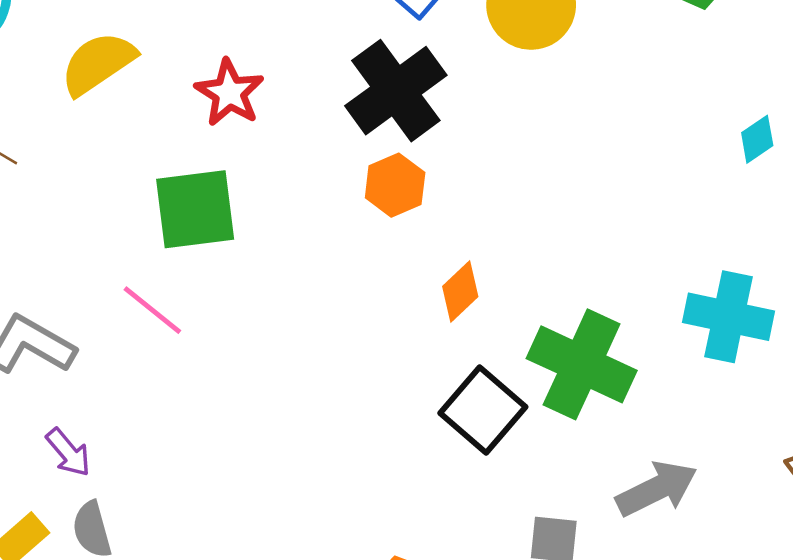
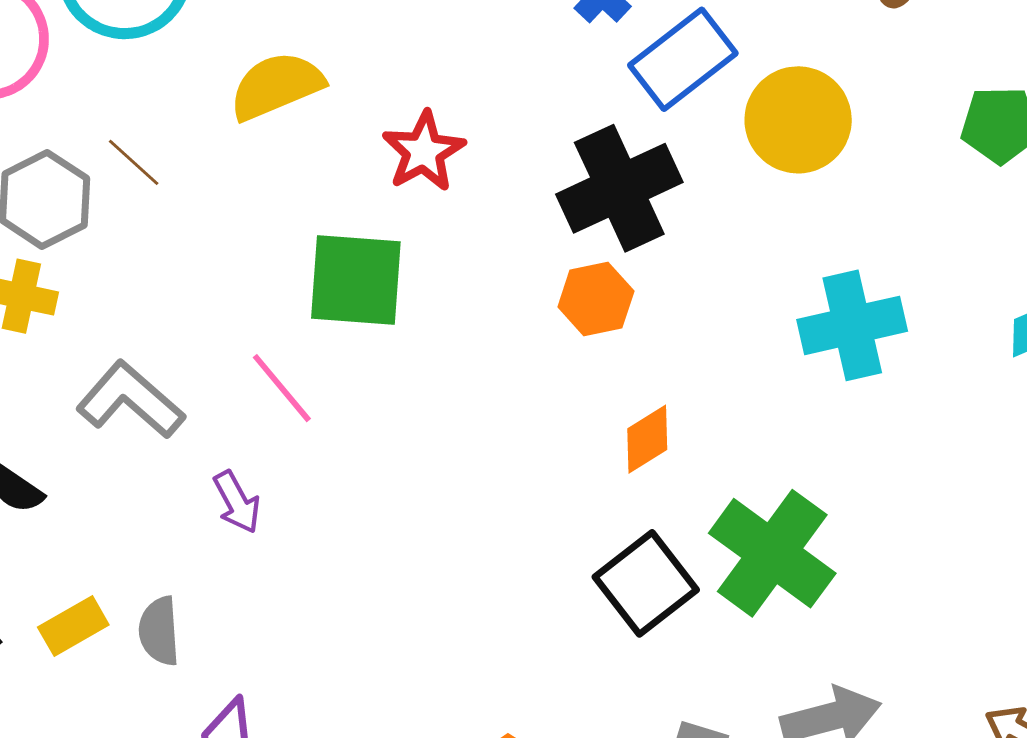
cyan cross: (728, 317) -> (852, 325), moved, turned -36
purple arrow: (68, 452) -> (237, 502), moved

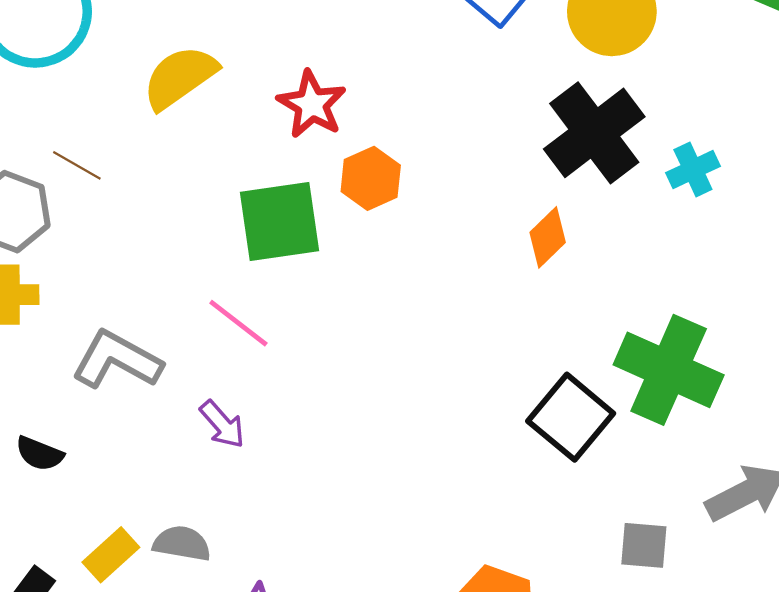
black cross: (619, 188) -> (594, 133), moved
orange hexagon: (596, 299) -> (371, 178), moved
cyan cross: (852, 325) -> (693, 169), size x0.6
orange diamond: (647, 439) -> (548, 237), moved
gray semicircle: (159, 631) -> (182, 543), turned 116

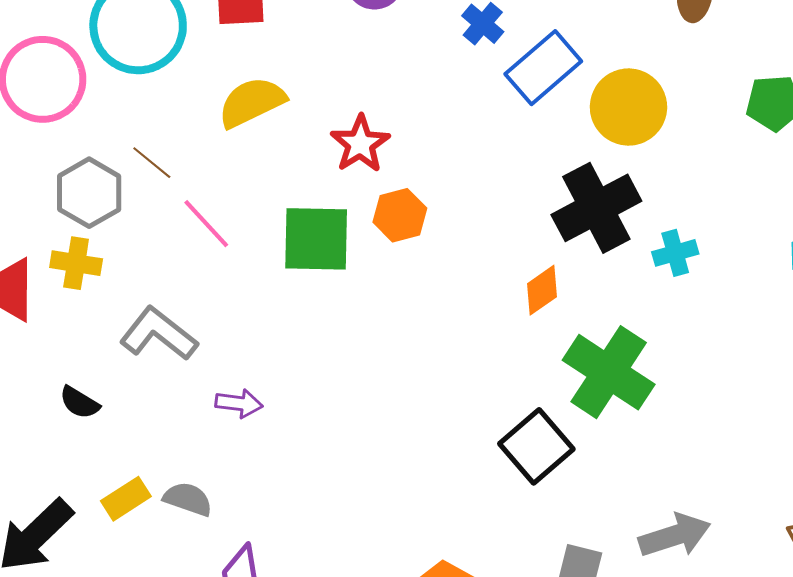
pink line: (238, 323) -> (206, 224), moved
green cross: (669, 370) -> (609, 372), moved
purple arrow: (222, 424) -> (239, 403), turned -51

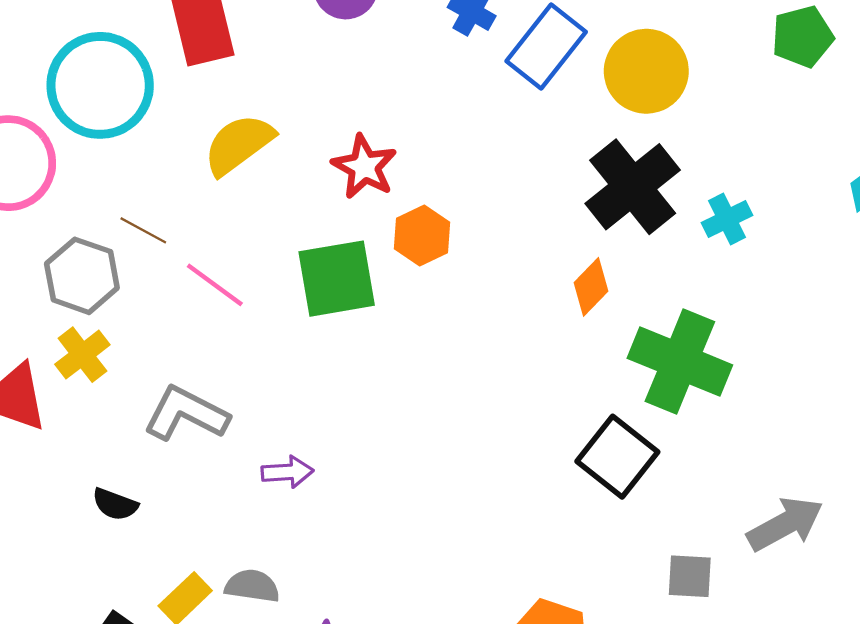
yellow cross: (76, 263) -> (82, 355), turned -36

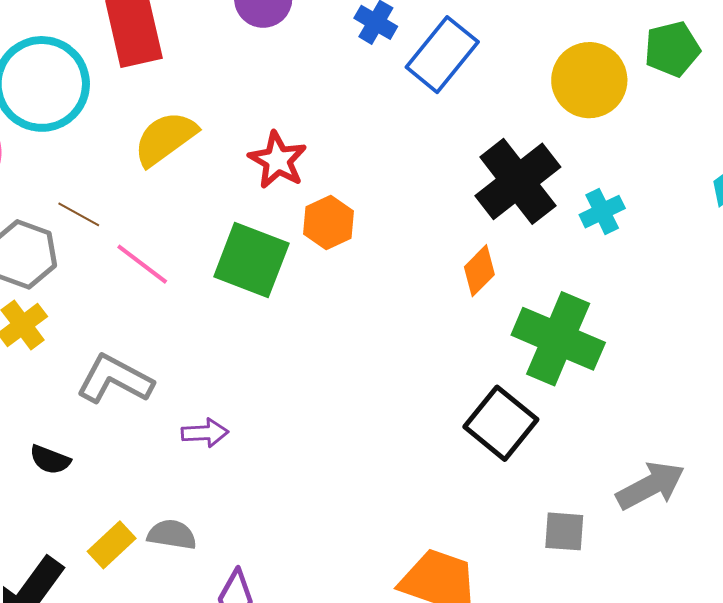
yellow circle: (646, 71) -> (589, 80), moved
green square: (337, 279) -> (251, 260), turned 30

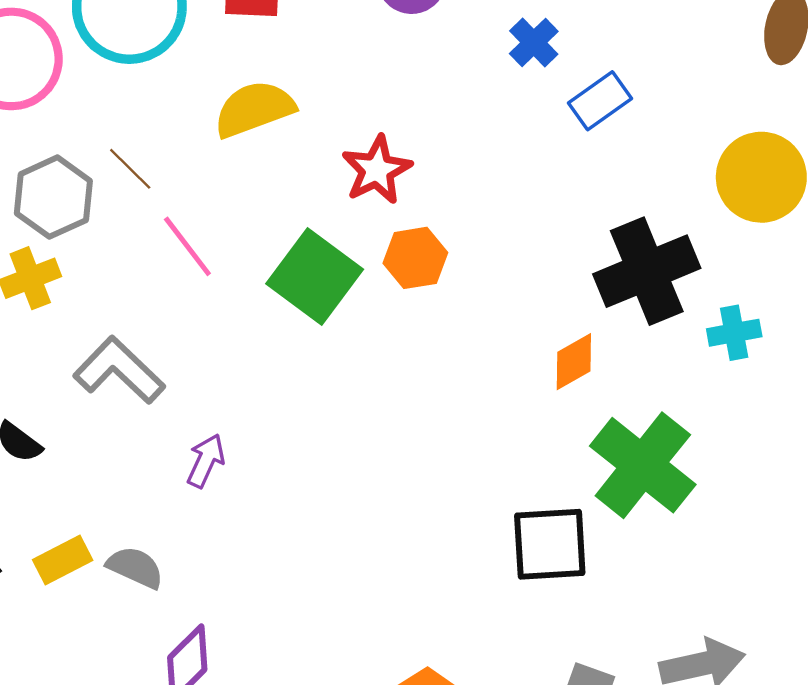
blue rectangle: (442, 55) -> (600, 101), size x0.7
black square: (501, 423) -> (550, 544), turned 32
purple arrow: (205, 433) -> (206, 461), turned -78

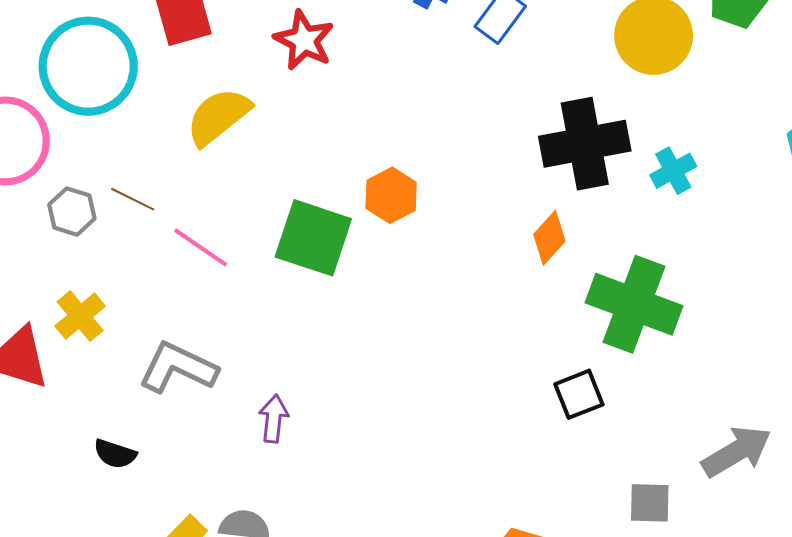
red star: (377, 170) -> (304, 40), moved
gray hexagon: (53, 197) -> (72, 212), moved, size x0.7
black cross: (647, 271) -> (585, 144), turned 30
black square: (550, 544) -> (579, 394), size x0.7

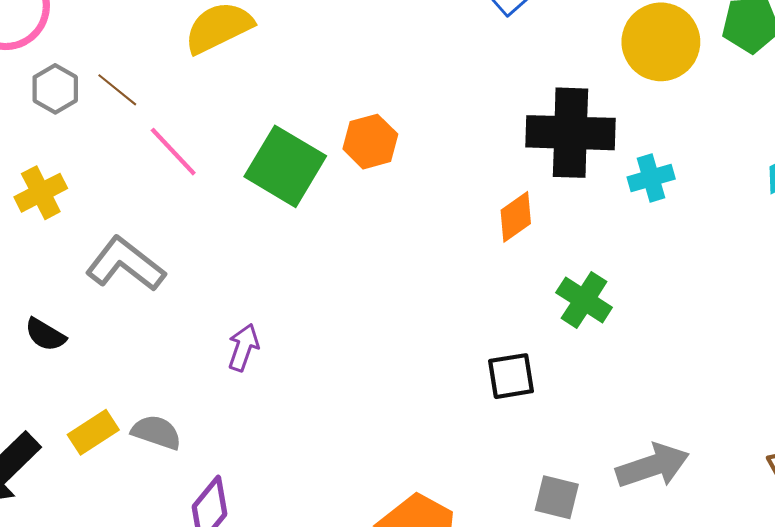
green cross: (634, 304) -> (584, 300), size x0.6
purple arrow: (274, 419) -> (243, 347), moved

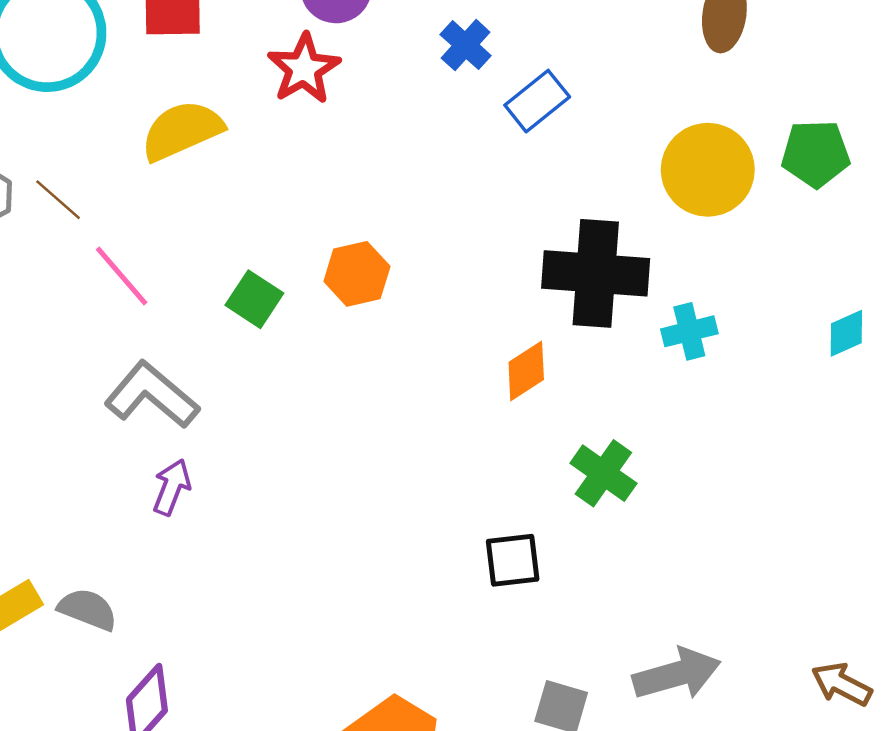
green square: (285, 166) -> (254, 299), size x0.6
gray L-shape: (125, 264) -> (152, 395), moved
purple arrow: (243, 347) -> (172, 487), moved

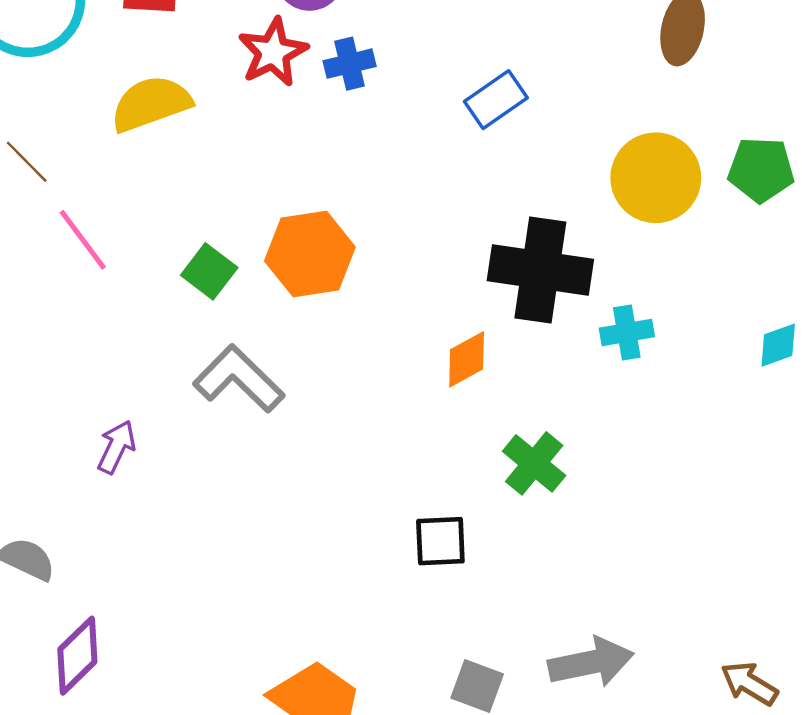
blue cross: (466, 45) -> (350, 64), moved, turned 30
orange hexagon: (357, 274) -> (310, 254), size x1.4
gray L-shape: (152, 395) -> (239, 379), moved

